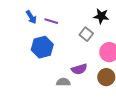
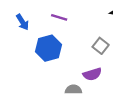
blue arrow: (31, 17) -> (22, 22), moved
gray square: (86, 34) -> (101, 46), moved

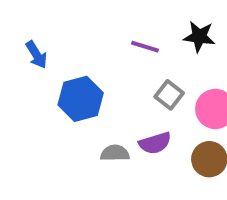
purple line: (59, 17) -> (145, 47), moved
gray semicircle: (73, 90) -> (115, 153), moved

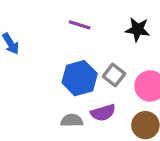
purple line: (145, 47) -> (80, 25), moved
blue hexagon: (81, 99) -> (80, 78), moved

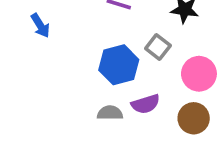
gray square: (114, 75) -> (158, 47), moved

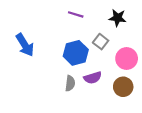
blue arrow: (40, 26) -> (25, 45), moved, size x1.5
gray semicircle: (110, 113) -> (70, 83), turned 98

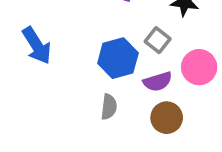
purple semicircle: (93, 78) -> (158, 82), moved
brown circle: (123, 87) -> (167, 118), moved

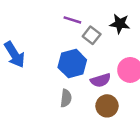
gray square: (158, 40) -> (92, 35), moved

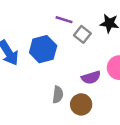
blue hexagon: (72, 64) -> (43, 49), moved
brown circle: (107, 106) -> (81, 104), moved

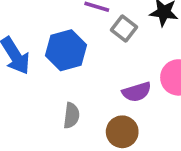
gray semicircle: (58, 95) -> (71, 115), moved

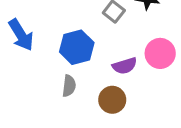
blue hexagon: (66, 50) -> (77, 47), moved

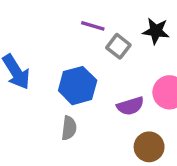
brown circle: (112, 100) -> (149, 147), moved

